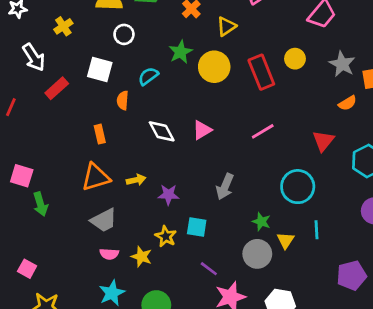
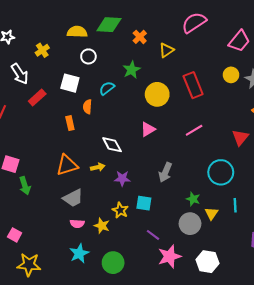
yellow circle: (295, 59) -> (231, 75), moved
yellow circle: (214, 67) -> (157, 94), moved
white diamond: (162, 131) -> (112, 145), moved
orange rectangle: (100, 134) -> (70, 123), moved

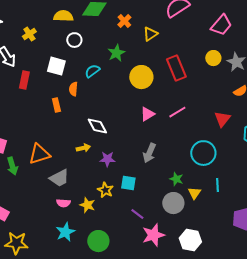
red rectangle: (37, 97) -> (24, 80), turned -36
pink triangle: (148, 129) -> (147, 114), moved
orange triangle: (67, 165) -> (39, 154), moved

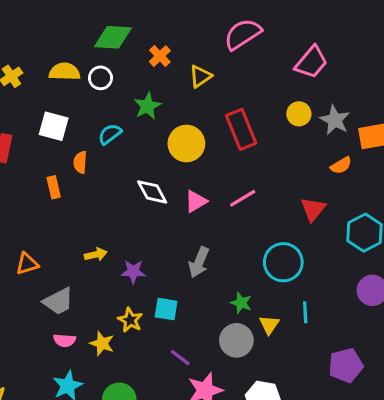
yellow semicircle: (63, 16) -> (65, 72), moved
white circle: (74, 40) -> (100, 78), moved
white diamond: (97, 126) -> (152, 192), moved
orange triangle: (39, 154) -> (27, 264), size x0.7

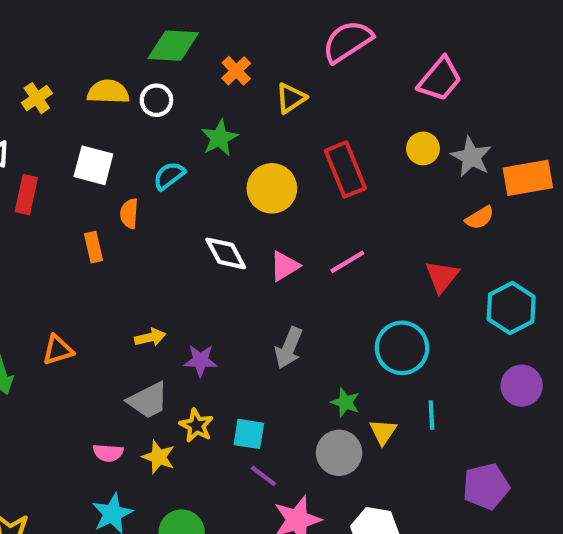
gray trapezoid: (58, 301) -> (148, 400), moved
cyan square: (166, 309) -> (249, 434), moved

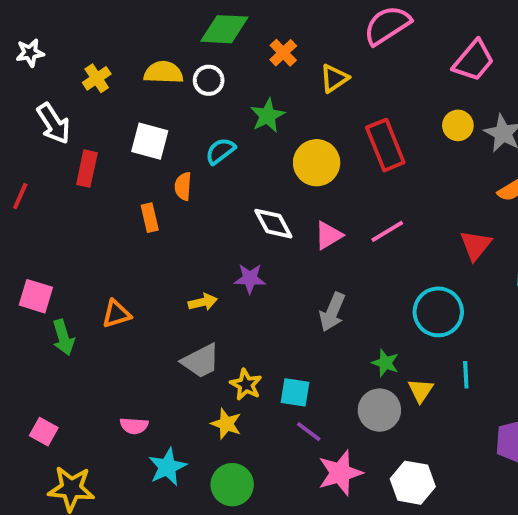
purple star: (201, 360) -> (250, 279), moved
pink semicircle: (108, 453) -> (134, 426), moved
yellow star: (159, 457) -> (226, 424), moved

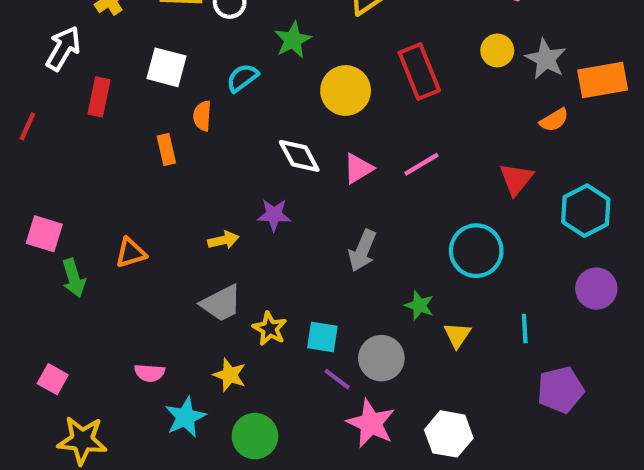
white arrow: (54, 123) -> (63, 48), turned -117
cyan line: (466, 375) -> (525, 329), moved
gray circle: (379, 410) -> (381, 358), moved
yellow star: (226, 424) -> (230, 375), moved
pink star: (340, 473) -> (371, 423), turned -30

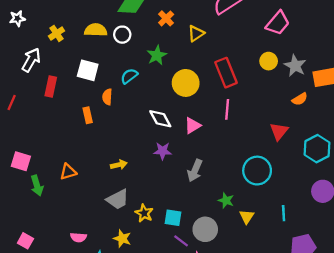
pink line: (421, 164) -> (227, 109), moved, turned -54
purple star: (274, 215) -> (163, 151), moved

